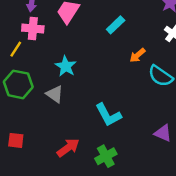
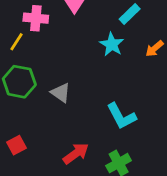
cyan star: (66, 66) -> (112, 44), moved
red square: (16, 140) -> (17, 145), turned -35

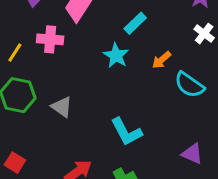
pink cross: (36, 18) -> (50, 39), moved
red square: (17, 145) -> (15, 163), turned -30

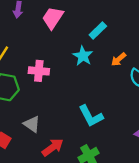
pink cross: (50, 39) -> (39, 71), moved
gray triangle: (62, 107) -> (32, 124), moved

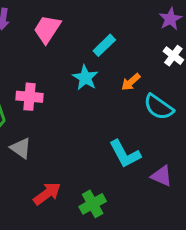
cyan L-shape: (91, 116) -> (125, 154), moved
gray triangle: (32, 124) -> (21, 148), moved

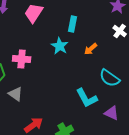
cyan rectangle: (104, 45) -> (73, 24), turned -35
cyan semicircle: (159, 107) -> (110, 78), moved

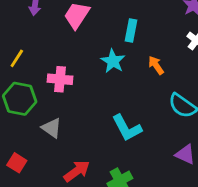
orange arrow: (91, 49) -> (156, 65), turned 96
cyan L-shape: (87, 98) -> (127, 128), moved

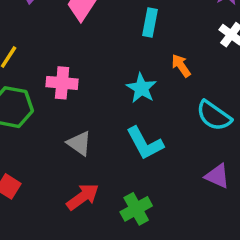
cyan star: (113, 61) -> (141, 88), moved
gray triangle: (52, 128) -> (79, 143), moved

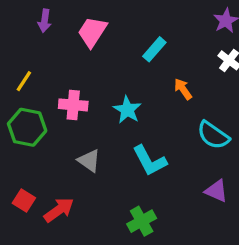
cyan rectangle: (150, 23) -> (154, 49), turned 30
cyan star: (141, 88) -> (127, 110), moved
red arrow: (83, 197) -> (59, 210), moved

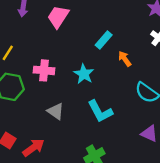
cyan rectangle: (154, 49) -> (104, 40), moved

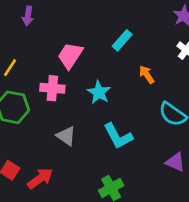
pink trapezoid: (58, 17) -> (70, 55), moved
cyan rectangle: (104, 40) -> (122, 40), moved

